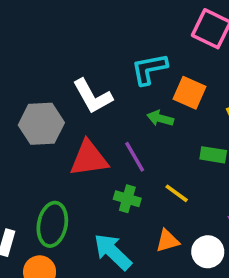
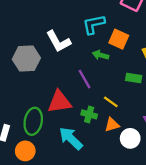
red triangle: (89, 159) -> (59, 102), moved
green cross: (127, 199) -> (89, 114), moved
orange triangle: (168, 241) -> (112, 125), moved

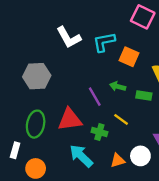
white L-shape: (58, 41) -> (69, 37), moved
green arrow: (101, 55) -> (118, 86), moved
green ellipse: (33, 121) -> (36, 124), moved
orange triangle: (112, 125) -> (118, 161), moved

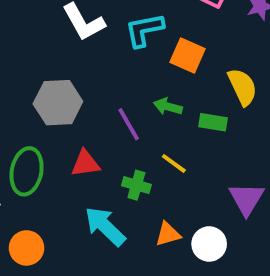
gray hexagon: (37, 76) -> (58, 103), moved
red triangle: (70, 119) -> (85, 163), size x0.7
white circle: (140, 156) -> (209, 244), moved

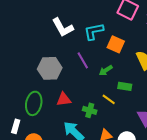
green arrow: (168, 107) -> (106, 70), turned -48
green rectangle: (213, 122) -> (125, 86), moved
purple line: (129, 124) -> (83, 60), moved

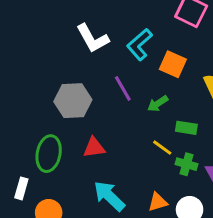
cyan L-shape: (94, 31) -> (140, 45), turned -30
green cross: (90, 110) -> (186, 164), moved

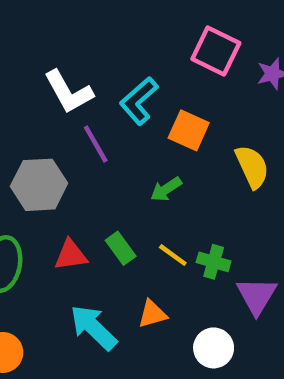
purple line: (123, 88) -> (96, 144), moved
green rectangle: (186, 128) -> (121, 248), moved, turned 45
green cross: (186, 164) -> (214, 262), moved
orange triangle: (158, 202) -> (152, 314), moved

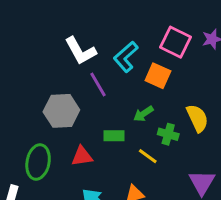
pink square: (216, 51) -> (175, 42), moved
yellow semicircle: (252, 167) -> (197, 118), moved
green rectangle: (121, 248) -> (114, 136), moved, turned -54
green cross: (214, 262) -> (168, 134), moved

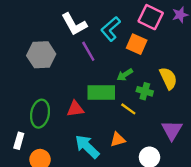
gray hexagon: (61, 111) -> (41, 55), moved
green rectangle: (114, 136) -> (101, 92), size x1.6

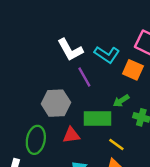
cyan L-shape: (111, 29) -> (107, 55), turned -105
gray hexagon: (41, 55) -> (56, 103), moved
yellow line: (128, 109) -> (116, 145), moved

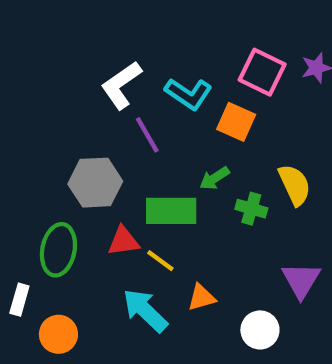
white L-shape: (70, 50) -> (121, 85), turned 84
yellow line: (116, 145) -> (160, 261), moved

